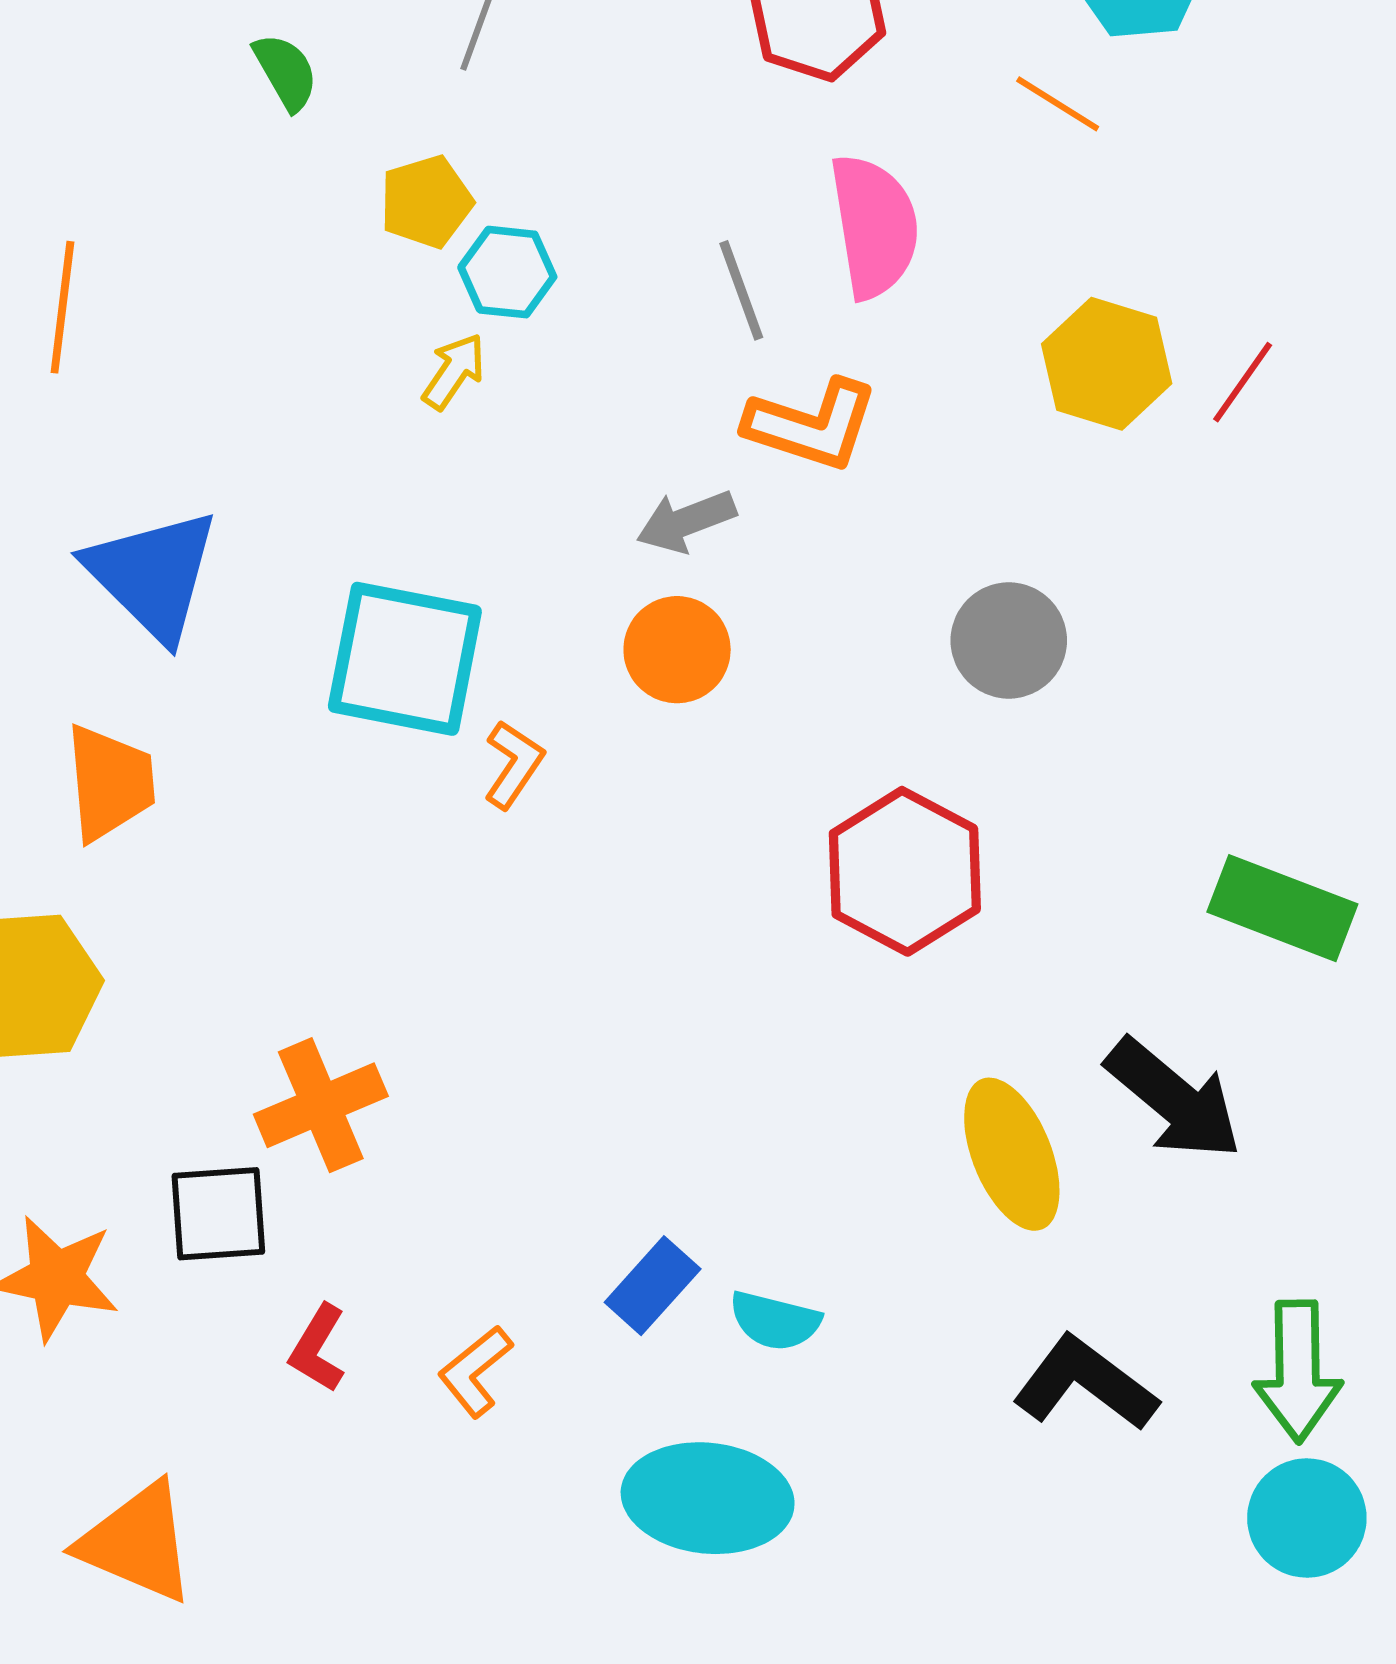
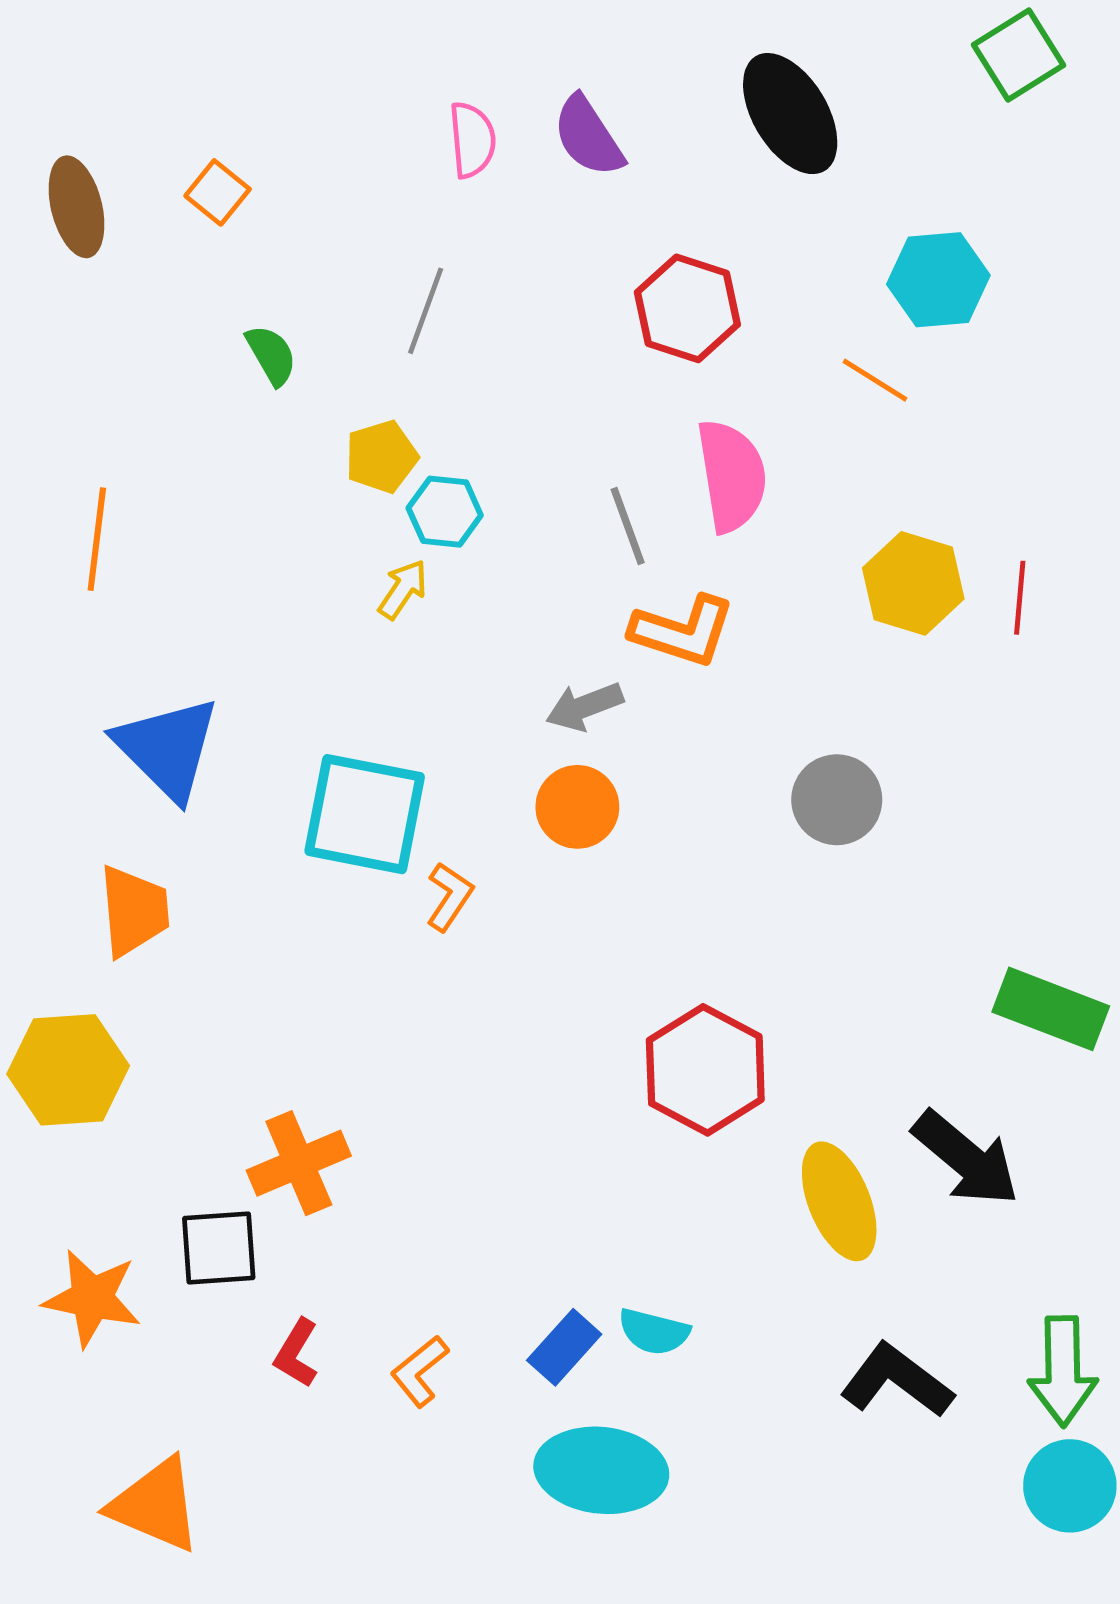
red line: (1243, 382) -> (1020, 598), turned -30
red hexagon: (905, 871) -> (705, 1070), moved
blue rectangle: (653, 1286) -> (564, 1347), moved

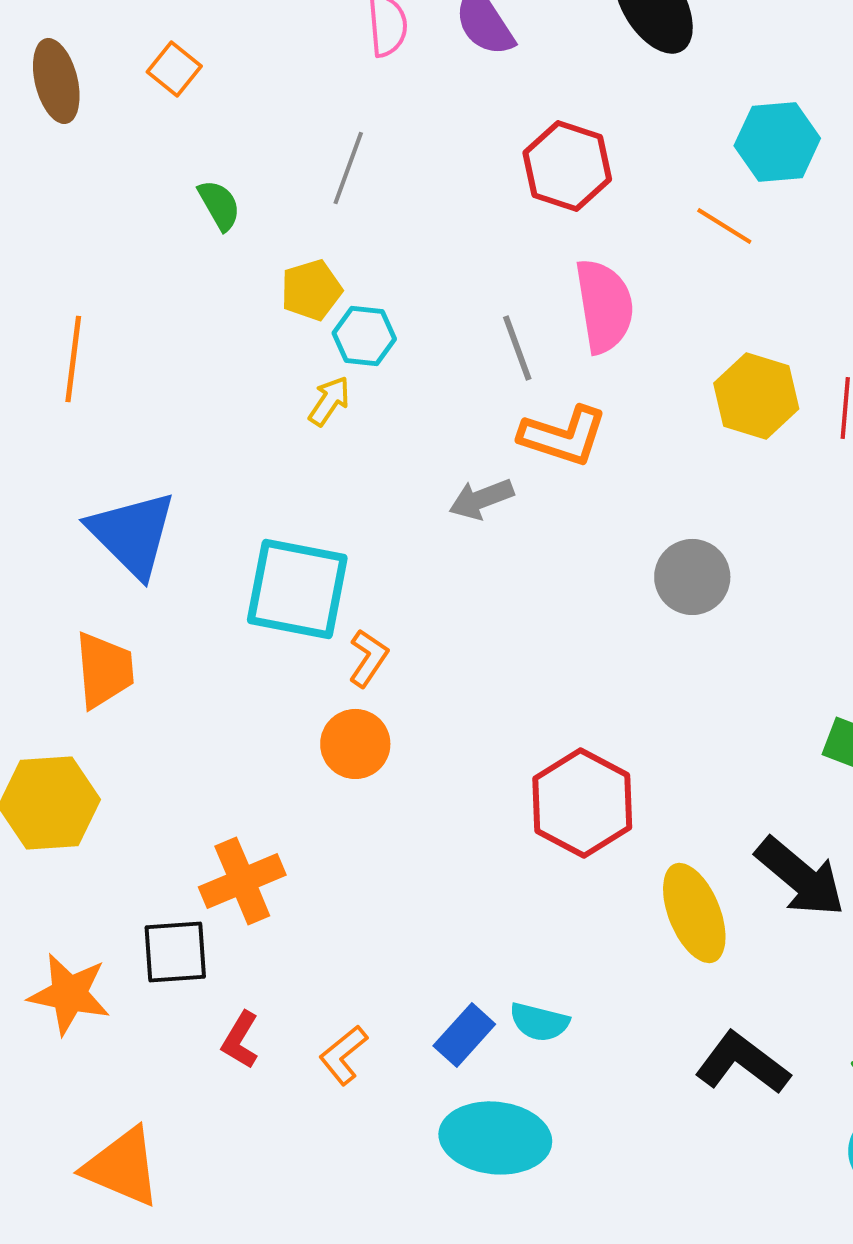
orange circle: (577, 807) -> (355, 744), moved

